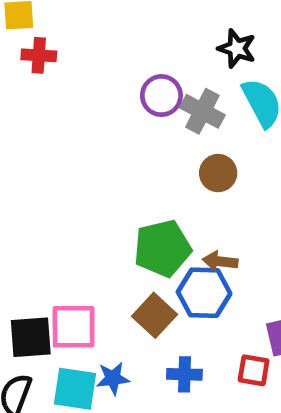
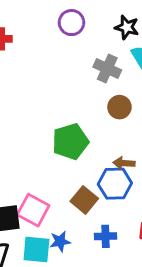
purple circle: (161, 96) -> (71, 23), moved
green pentagon: (163, 248) -> (70, 142), moved
pink square: (74, 327) -> (33, 210), turned 32

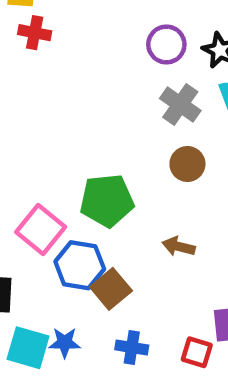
purple circle: (71, 23) -> (166, 44), moved
blue hexagon: (115, 184) -> (80, 265), moved
pink square: (33, 210) -> (41, 229), moved

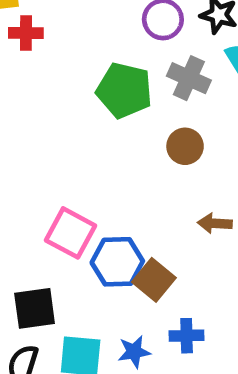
brown circle: (187, 164) -> (185, 146), moved
green pentagon: (107, 200) -> (124, 90), moved, turned 30
blue star: (65, 343) -> (134, 352), moved

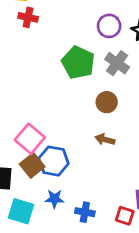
brown arrow: (215, 223) -> (105, 140), moved
brown square: (154, 280) -> (32, 165), moved
blue star: (134, 352) -> (54, 199), moved

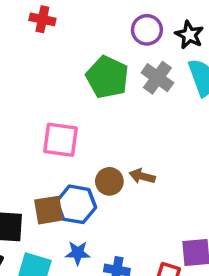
brown circle: (107, 102) -> (109, 181), moved
pink square: (30, 139) -> (61, 140), moved, turned -32
brown square: (32, 165) -> (49, 210), turned 30

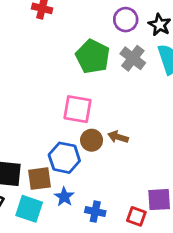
pink square: (61, 140) -> (77, 109), moved
brown square: (49, 210) -> (39, 179), moved
blue star: (78, 253) -> (64, 197), turned 30

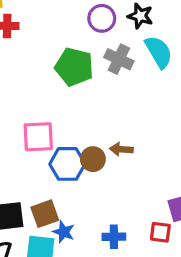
pink square: (77, 109) -> (38, 137), moved
blue hexagon: (64, 158) -> (67, 164), moved
blue star: (64, 197) -> (64, 232), moved

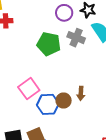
pink square: (38, 137) -> (29, 89), turned -30
brown arrow: (121, 149) -> (81, 93), turned -88

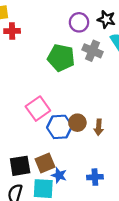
brown arrow: (81, 93) -> (99, 127), moved

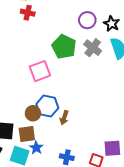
pink square: (38, 109) -> (40, 71), moved
brown circle: (77, 123) -> (33, 113), moved
brown arrow: (99, 127) -> (64, 118), moved

